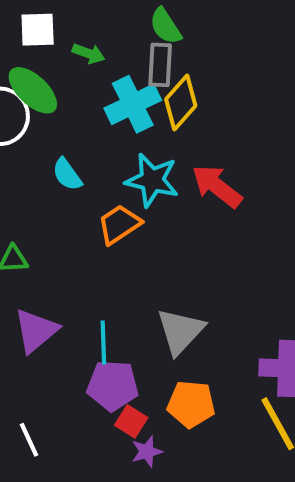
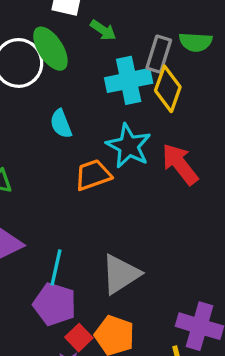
green semicircle: (165, 26) -> (196, 42), moved, turned -68
yellow diamond: (181, 102) -> (168, 89), turned -36
red square: (131, 421) -> (79, 338), moved

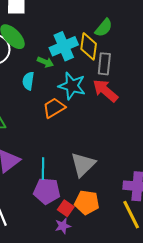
green arrow: (103, 30) -> (45, 62), moved
green semicircle: (196, 42) -> (104, 28), moved, turned -42
gray rectangle: (159, 54) -> (104, 64), moved
cyan semicircle: (61, 124) -> (28, 81), turned 42

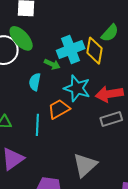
gray rectangle: (104, 64) -> (111, 119), moved, turned 65
red arrow: (105, 91) -> (109, 94), turned -52
cyan line: (43, 169) -> (37, 125), moved

